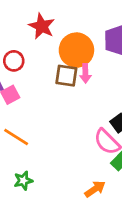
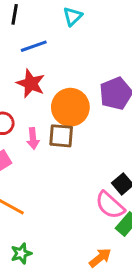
pink arrow: (85, 73) -> (33, 138), moved

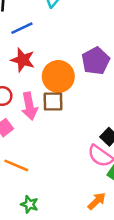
pink arrow: (33, 138) -> (29, 106), size x1.5
green star: (21, 253) -> (30, 204), turned -30

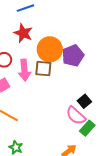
purple pentagon: (96, 61) -> (73, 56), moved

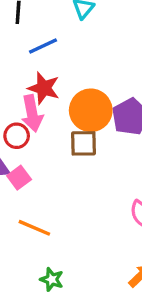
pink arrow: (24, 70) -> (32, 113), moved

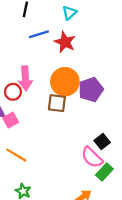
red star: (44, 88) -> (65, 42), moved

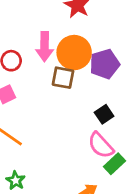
pink arrow: (25, 78) -> (45, 47), moved
black square: (102, 142) -> (104, 114), moved

